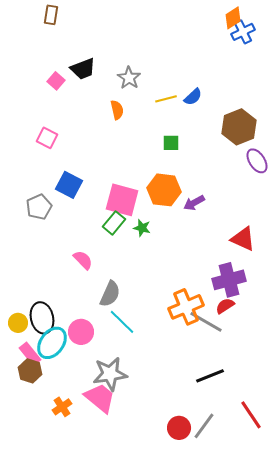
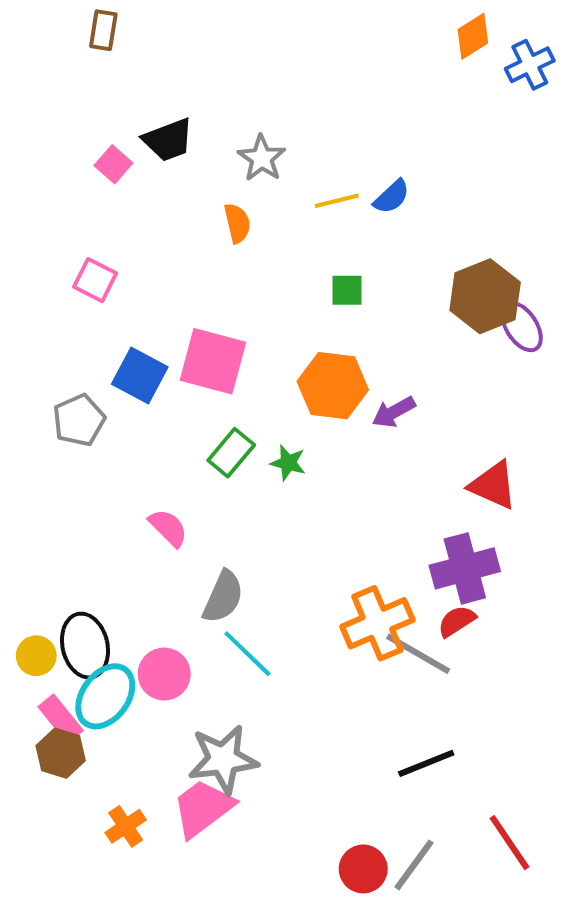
blue cross: (243, 32) -> (530, 65), moved
brown hexagon: (239, 127) -> (485, 296), moved
pink square: (122, 200) -> (213, 361), moved
pink trapezoid: (100, 398) -> (203, 808), turned -76

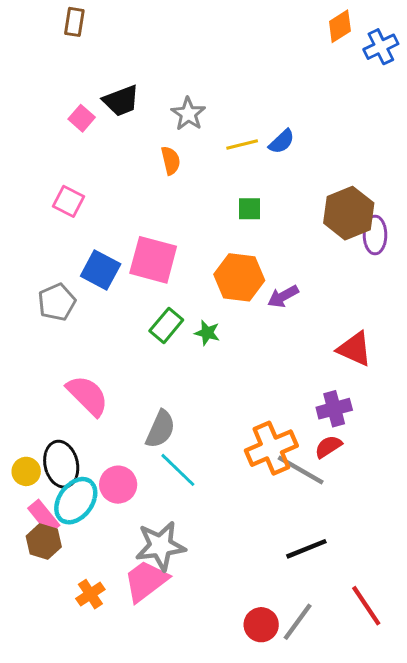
purple ellipse: (522, 327) -> (375, 235), turned 33
pink semicircle: (168, 528) -> (87, 396), moved, size x1.5
purple cross: (465, 568) -> (334, 409), size x0.7

